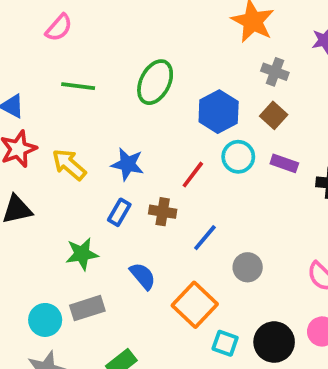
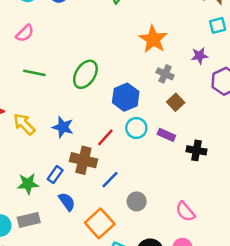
brown square: (274, 115) -> (176, 102), moved
blue rectangle: (119, 212) -> (55, 175), moved
brown cross: (163, 212) -> (83, 160), size x1.5

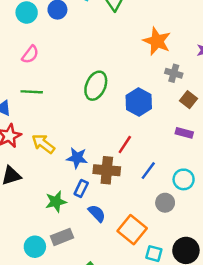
green line: (34, 73) -> (32, 92), moved
blue star: (63, 127) -> (77, 158), moved
cyan circle: (136, 128) -> (184, 179), moved
blue line: (110, 180) -> (148, 171), moved

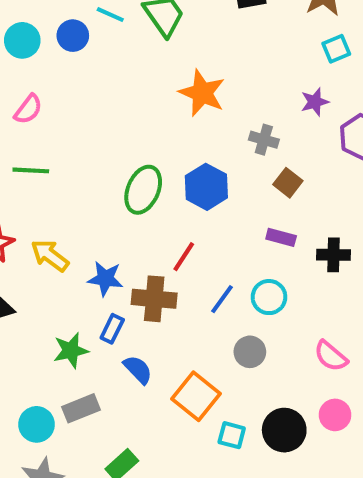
orange star: (157, 41) -> (202, 93), moved
green ellipse: (96, 86) -> (143, 190), moved
cyan circle: (184, 179) -> (269, 297), moved

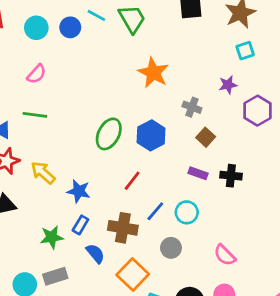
black cross: (334, 255) -> (231, 176), moved
brown cross: (154, 299) -> (123, 228), moved

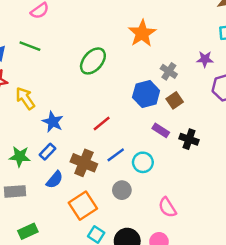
green ellipse: (109, 134) -> (93, 61), moved
blue hexagon: (151, 135) -> (146, 94), moved
blue semicircle: (95, 253) -> (55, 180), turned 66

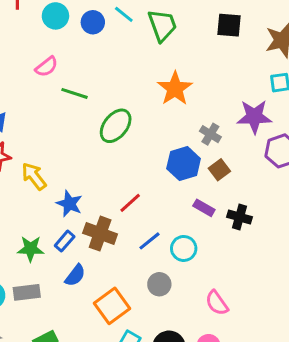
green line: (30, 46) -> (74, 93), moved
purple star: (205, 59) -> (254, 117), size x1.6
brown cross: (84, 163) -> (100, 234), moved

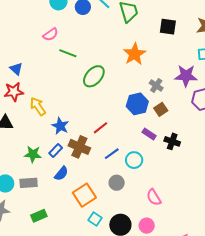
black square: (229, 25) -> (168, 27), moved

